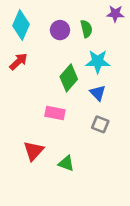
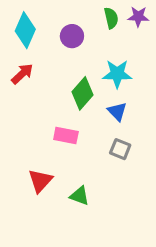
green semicircle: (86, 29) -> (111, 18), moved

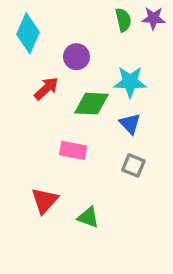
purple circle: (72, 36) -> (76, 57), moved
red arrow: (22, 74) -> (46, 88), moved
green diamond: (83, 93) -> (92, 104), turned 52

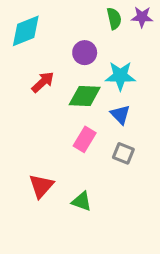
cyan diamond: (28, 33) -> (26, 31), turned 45
purple circle: (76, 57) -> (85, 53), moved
pink rectangle: (73, 150) -> (85, 139), moved, turned -70

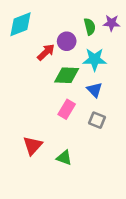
purple star: (142, 17) -> (112, 23), moved
green semicircle: (114, 19) -> (90, 27), moved
red arrow: (43, 82) -> (46, 52), moved

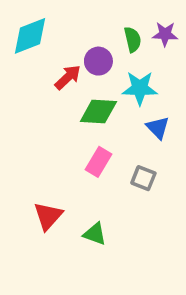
blue triangle: (95, 90) -> (158, 128), moved

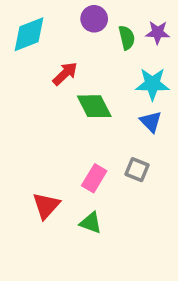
purple circle: (98, 61) -> (94, 19), moved
cyan star: (140, 88) -> (152, 84), moved
green diamond: (98, 111) -> (94, 106), turned 60
pink rectangle: (98, 162) -> (94, 178), moved

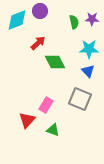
purple circle: (94, 19) -> (40, 11), moved
gray square: (137, 170) -> (80, 99), size x1.6
pink rectangle: (94, 178) -> (46, 105), moved

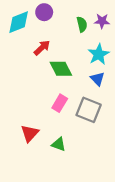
cyan star: (89, 49) -> (99, 54), turned -30
pink rectangle: (46, 105) -> (60, 103), moved

